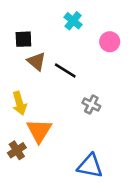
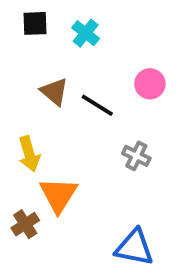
cyan cross: (73, 21) -> (86, 33), moved
black square: (23, 39) -> (35, 23), moved
pink circle: (110, 42) -> (150, 84), moved

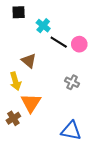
cyan cross: (86, 33) -> (43, 26), moved
brown triangle: (54, 92) -> (29, 61), moved
black line: (97, 105) -> (59, 42), moved

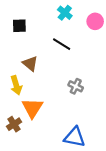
black square: (19, 12) -> (19, 26), moved
cyan cross: (43, 26) -> (65, 13), moved
pink circle: (79, 44) -> (95, 21), moved

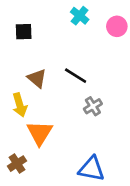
black line: (62, 44) -> (76, 76), moved
gray cross: (76, 86) -> (93, 106), turned 32
brown cross: (14, 124) -> (17, 164), moved

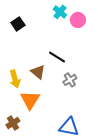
pink circle: (117, 26) -> (78, 20), moved
black square: (24, 32) -> (18, 24), turned -32
brown triangle: (37, 78) -> (38, 72), moved

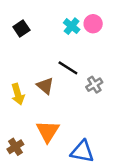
cyan cross: (60, 12) -> (72, 26), moved
gray cross: (70, 80) -> (94, 85), moved
orange triangle: (30, 100) -> (48, 131), moved

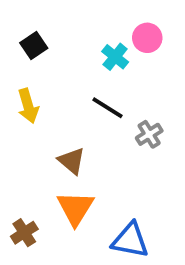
cyan cross: (72, 26) -> (115, 57), moved
brown triangle: (45, 86) -> (72, 161), moved
yellow arrow: (18, 94) -> (28, 106), moved

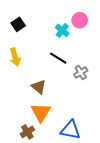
brown cross: (24, 233) -> (27, 132), moved

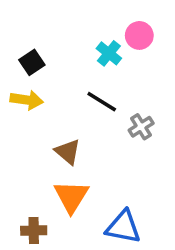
black square: (18, 24) -> (32, 62), moved
yellow arrow: (15, 57) -> (27, 100), turned -66
brown cross: (27, 132) -> (34, 230), moved, turned 32

